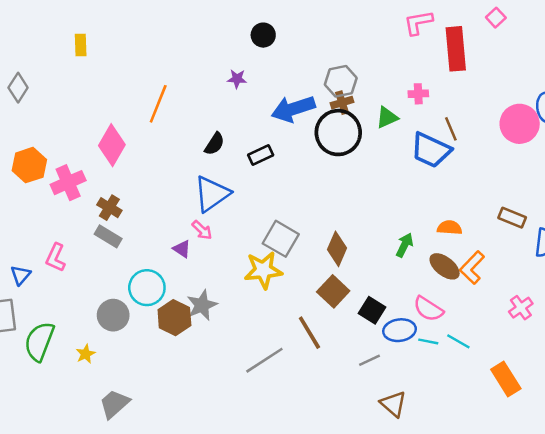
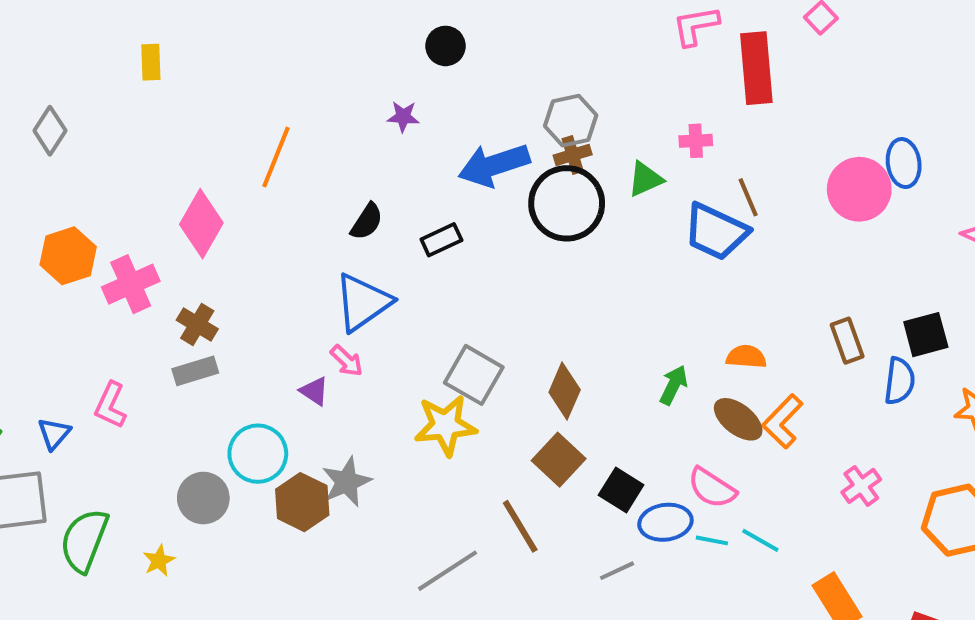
brown rectangle: (512, 218) -> (847, 341), turned 48
gray rectangle: (108, 236) -> (195, 371), turned -48

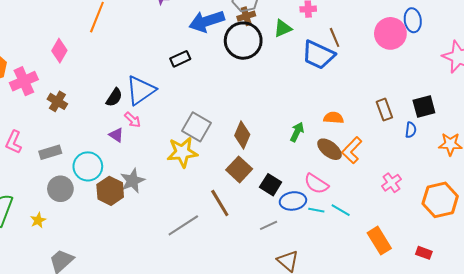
black semicircle: (367, 222) -> (114, 97), moved
pink diamond: (201, 224) -> (59, 51), size x0.7
gray rectangle: (195, 371) -> (50, 152), moved
blue semicircle: (900, 381) -> (411, 130), size x0.7

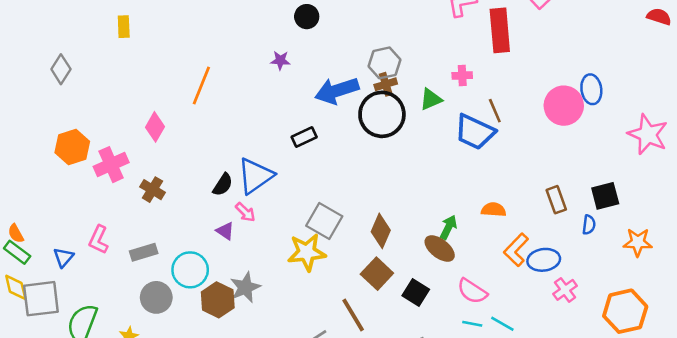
brown ellipse: (329, 149) -> (440, 249), moved
blue ellipse: (293, 201) -> (544, 260), moved

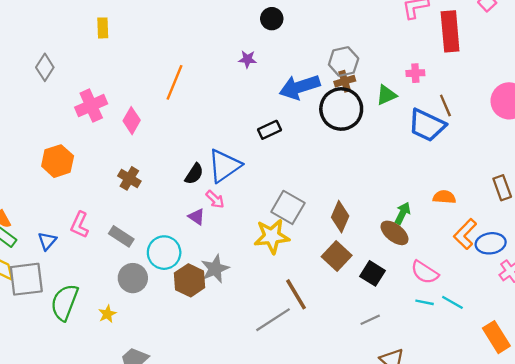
orange hexagon: (72, 147) -> (58, 161), moved
pink cross: (111, 165) -> (91, 106), moved
gray rectangle: (144, 252) -> (121, 236), turned 50
brown line: (353, 315) -> (296, 294), moved

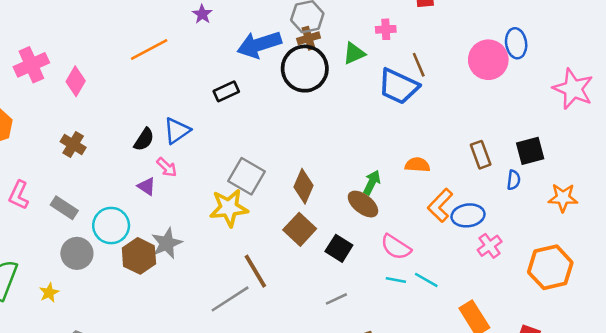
purple star: (247, 59) -> (202, 14), turned 30
orange line: (175, 82) -> (149, 50), moved, turned 40
blue triangle: (224, 166) -> (177, 131), size x0.7

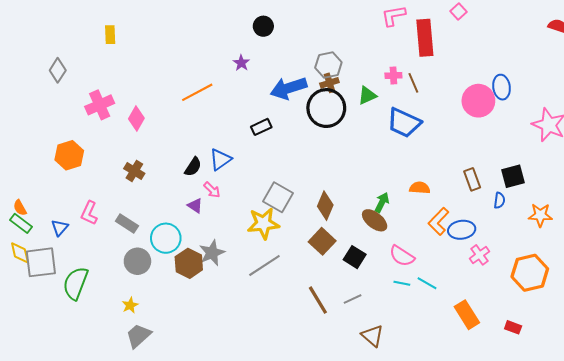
brown line: (419, 65) -> (413, 83), moved
brown line: (255, 271) -> (318, 300), moved
yellow star: (49, 293) -> (130, 305), moved
gray line: (230, 299) -> (264, 265), moved

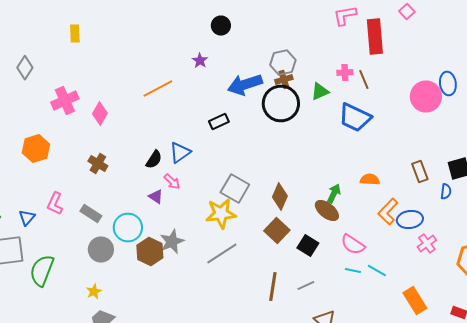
brown line: (318, 300) -> (273, 286), turned 40

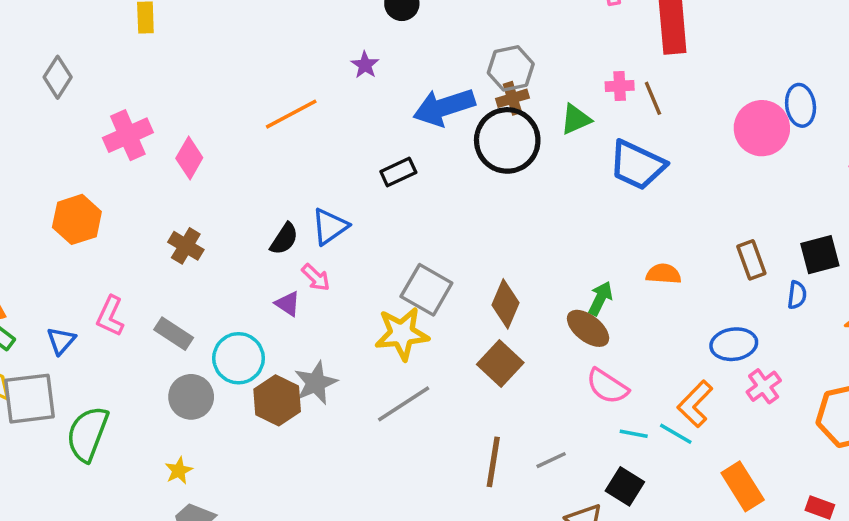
orange L-shape: (388, 212) -> (695, 404), moved
pink semicircle: (353, 244) -> (607, 386), moved
black square: (308, 246) -> (625, 486), moved

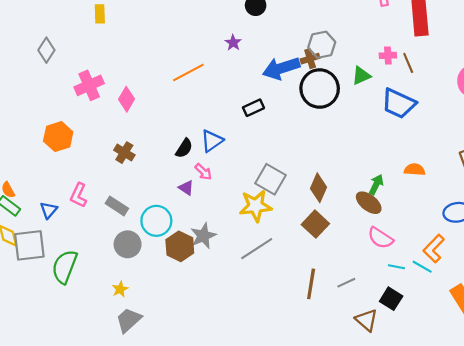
brown cross: (512, 98) -> (310, 59), moved

